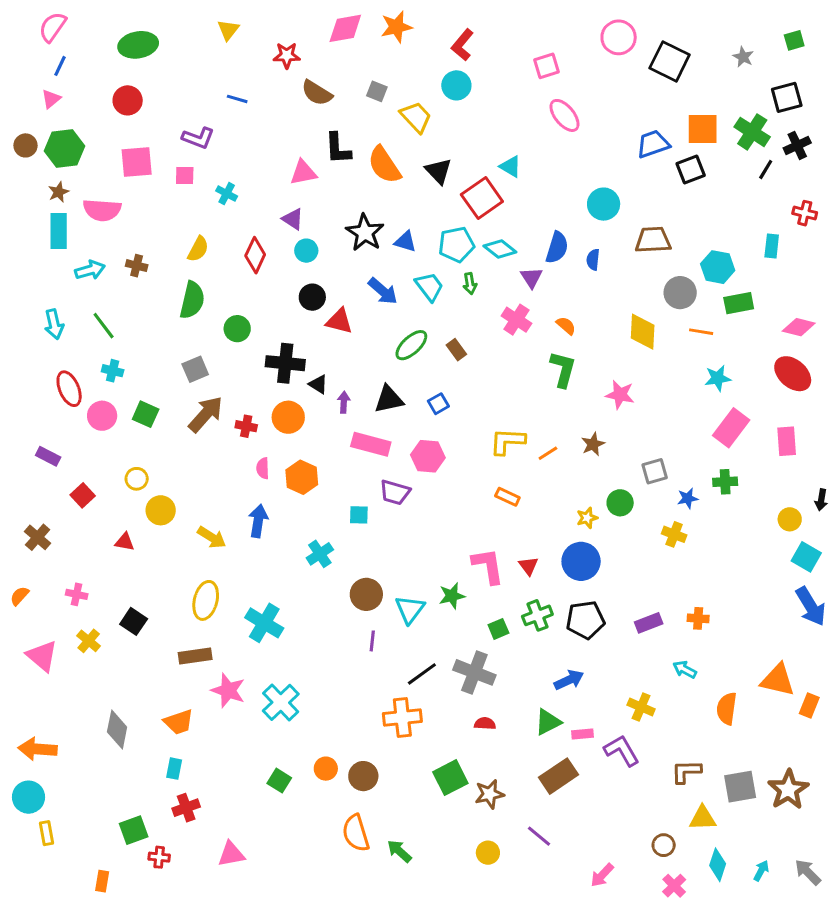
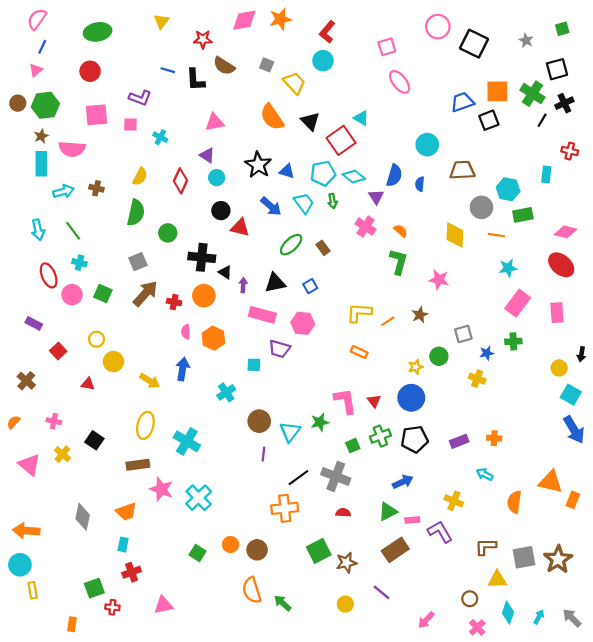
black L-shape: (338, 148) -> (195, 80), moved

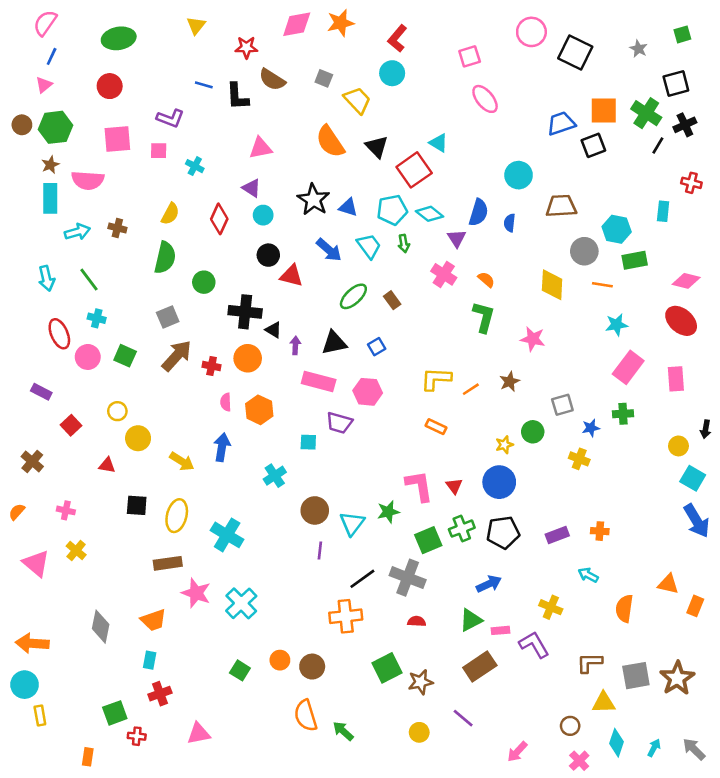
black square: (94, 440) -> (137, 505), moved, turned -30
green square: (353, 446) -> (428, 540), size x1.5
orange triangle: (551, 482) -> (668, 584), size x0.7

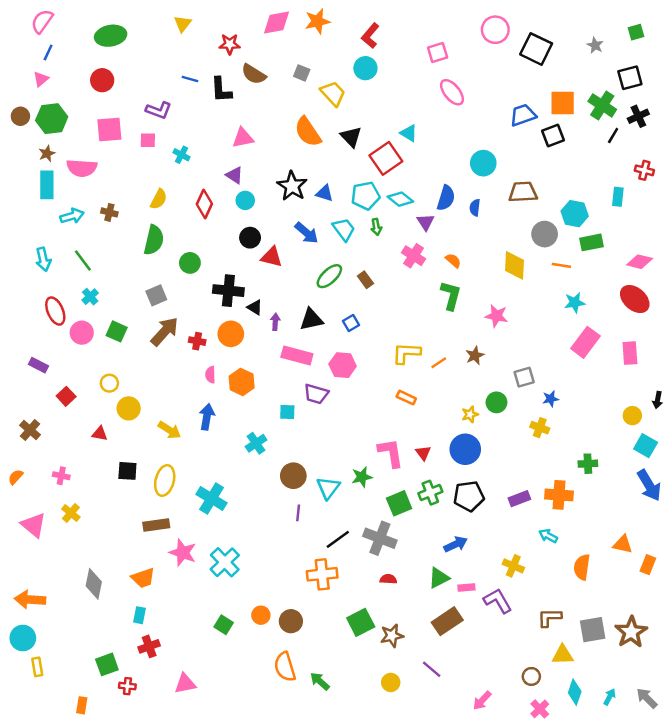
cyan cross: (97, 318) -> (90, 297), turned 35
green cross: (623, 414) -> (588, 464), moved
orange cross: (600, 531) -> (559, 495), size x1.6

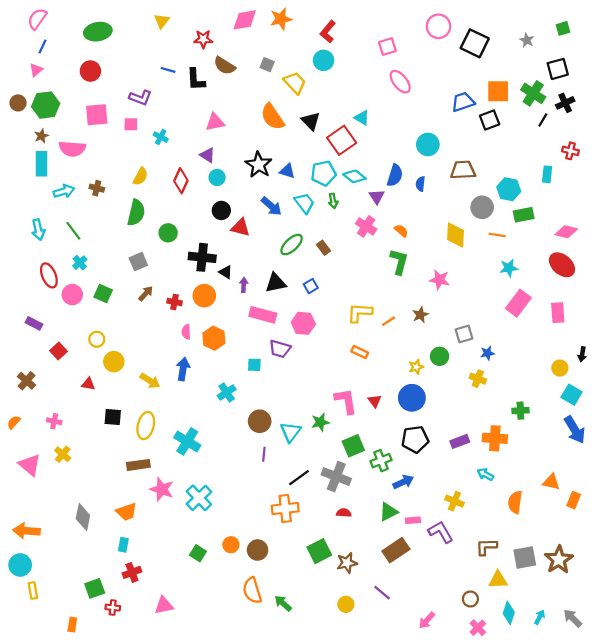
brown arrow: (165, 331) -> (146, 294), size x0.6
green cross: (430, 493) -> (381, 461), moved

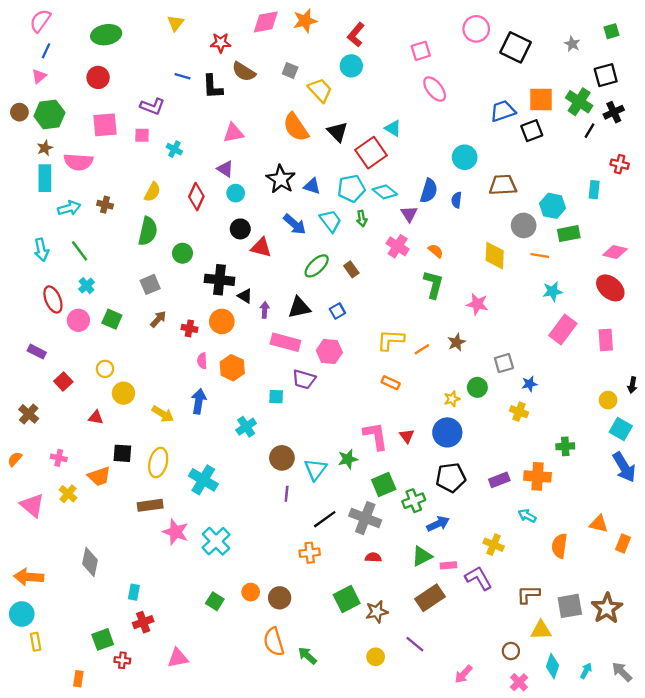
orange cross: (285, 509) -> (310, 553), size x0.7
orange trapezoid: (127, 512) -> (99, 476), moved

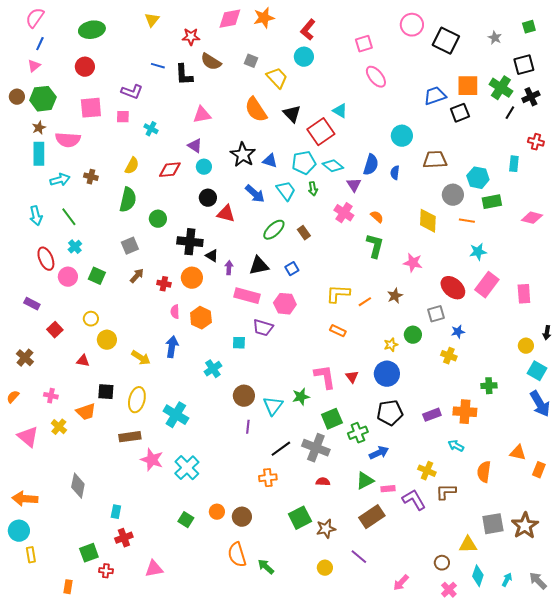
red diamond: (196, 197) -> (170, 170), turned 60
red ellipse: (610, 288) -> (453, 288), moved
brown L-shape: (528, 594) -> (446, 492), moved

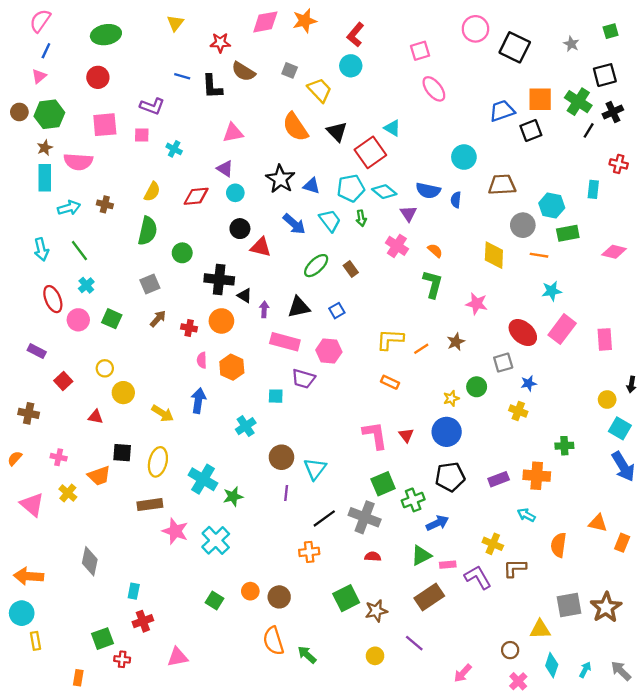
blue semicircle: (371, 165) -> (428, 191), turned 85
brown cross: (25, 358) -> (29, 413), turned -30
green star: (301, 397) -> (233, 496), moved

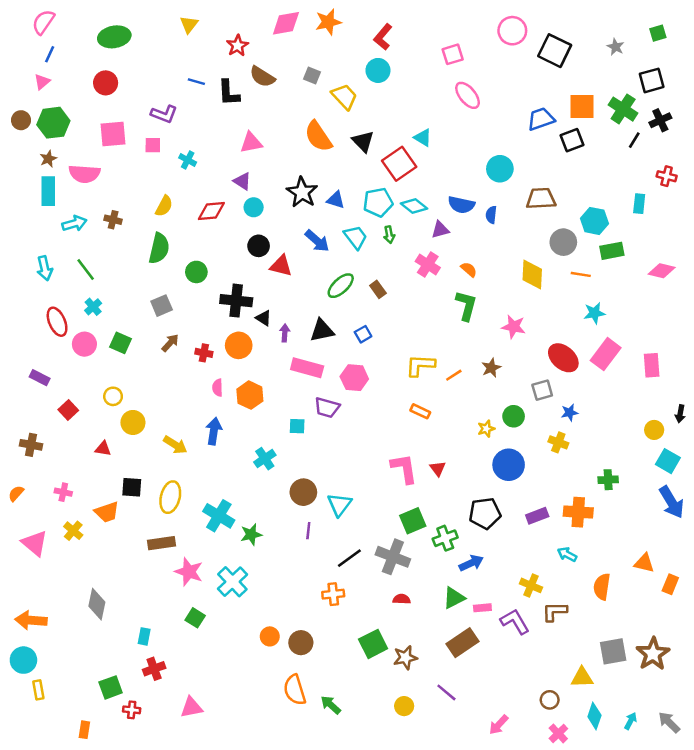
red star: (220, 43) -> (237, 46), turned -30
purple triangle: (408, 214) -> (440, 230), turned 48
blue circle: (447, 432) -> (509, 465), moved
green square: (215, 600) -> (195, 618), moved

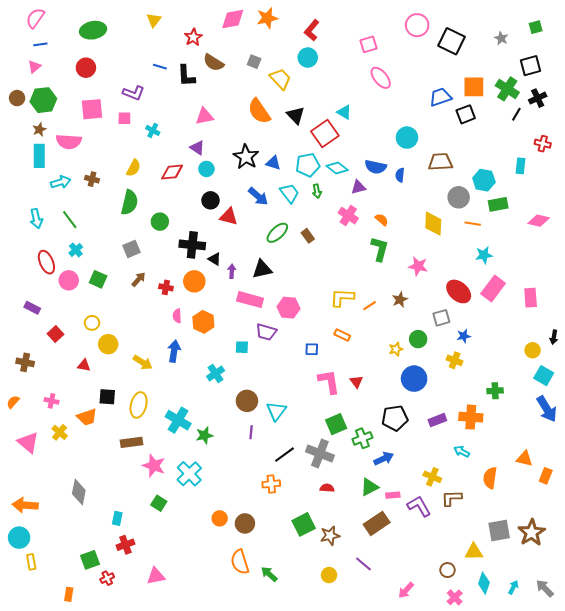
blue line: (50, 54) -> (40, 44), turned 56
blue square: (363, 334) -> (312, 349), moved, turned 32
red cross: (132, 710) -> (107, 578), turned -32

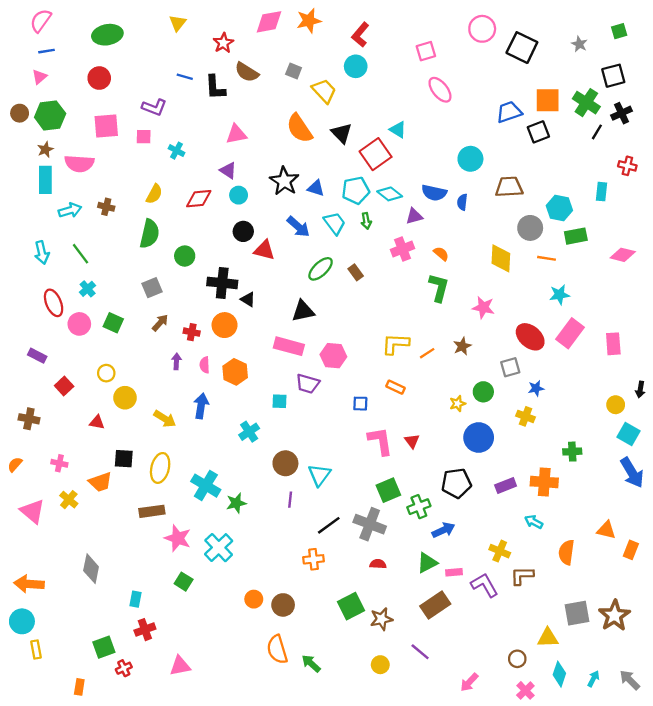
pink cross: (348, 216) -> (403, 249), turned 36
purple arrow: (232, 271) -> (177, 361), moved

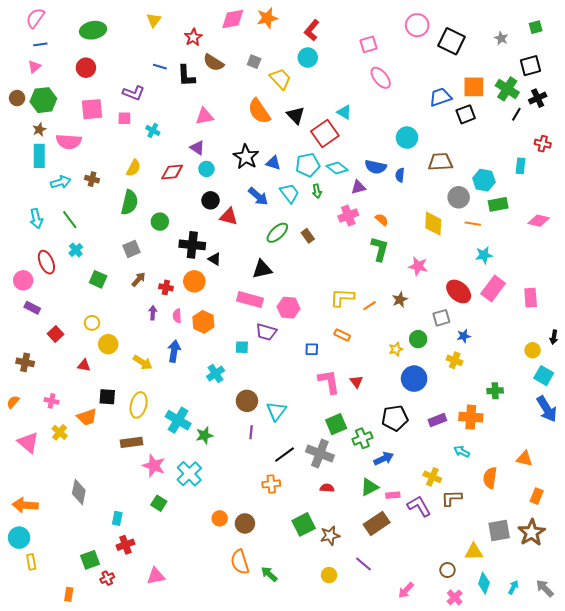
pink circle: (79, 324) -> (23, 280), moved
orange rectangle: (631, 550) -> (537, 496), moved

